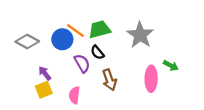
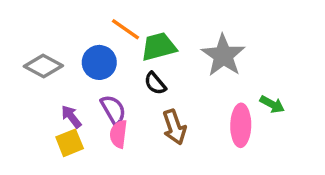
orange line: (75, 31) -> (125, 29), moved
purple semicircle: (82, 63) -> (113, 110), moved
pink semicircle: (74, 95) -> (118, 134), moved

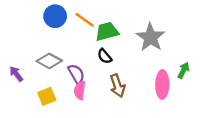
blue circle: (99, 62) -> (55, 16), moved
gray diamond: (43, 66) -> (49, 61), moved
green arrow: (272, 104) -> (183, 70), turned -91
purple arrow: (71, 117) -> (16, 74), moved

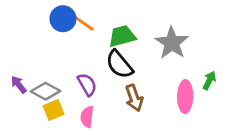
orange line: (85, 20) -> (83, 23), moved
black semicircle: (105, 56) -> (119, 64), size x1.6
gray diamond: (49, 61) -> (45, 91), moved
pink semicircle: (80, 90) -> (87, 117), moved

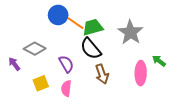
blue circle: (63, 19) -> (58, 15), moved
orange line: (83, 23) -> (75, 23), moved
green arrow: (209, 80) -> (159, 61), turned -80
gray diamond: (45, 91) -> (35, 49), moved

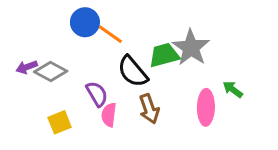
green trapezoid: (93, 27) -> (164, 55), moved
purple arrow: (14, 64) -> (27, 67), moved, turned -72
pink semicircle: (66, 88) -> (109, 115), moved

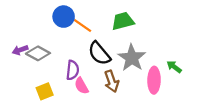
gray star: (191, 48) -> (132, 58), moved
green trapezoid: (164, 55) -> (123, 21), moved
purple semicircle: (97, 94) -> (73, 70), turned 36
pink semicircle: (109, 115) -> (81, 86), turned -36

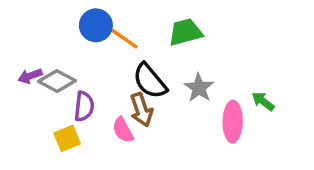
gray star: (132, 58) -> (199, 88), size x0.7
purple semicircle: (73, 70) -> (84, 106), moved
brown arrow: (112, 81) -> (141, 110), moved

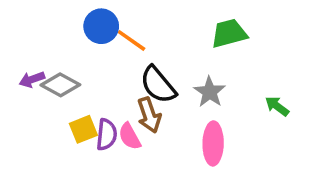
green trapezoid: (185, 32) -> (229, 33), moved
purple semicircle: (84, 106) -> (107, 135), moved
pink ellipse: (233, 122) -> (213, 143), moved
yellow square: (67, 138) -> (83, 129), moved

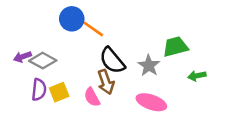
green trapezoid: (229, 33) -> (175, 47), moved
green arrow: (277, 106) -> (197, 76), turned -48
purple semicircle: (107, 135) -> (39, 90), moved
pink ellipse: (213, 143) -> (151, 102), turned -72

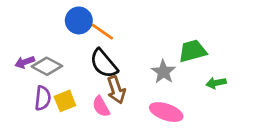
black semicircle: (112, 61) -> (104, 63), moved

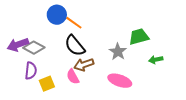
purple arrow: (25, 62) -> (18, 45), size x1.5
brown arrow: (116, 90) -> (84, 65), turned 90
yellow square: (65, 101) -> (47, 84), moved

